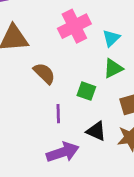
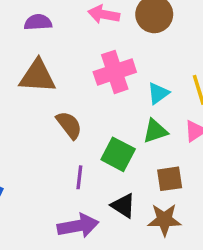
green square: (86, 91) -> (118, 154), size x1.4

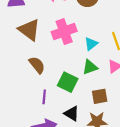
brown triangle: (37, 76) -> (29, 30), moved, turned 35

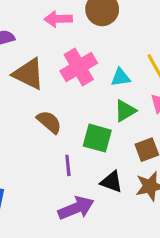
cyan triangle: (91, 44) -> (121, 77), turned 40

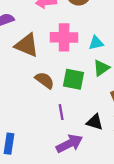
pink cross: (79, 67) -> (64, 37), turned 35
green square: (97, 138) -> (74, 79), moved

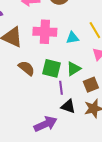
green triangle: (101, 68) -> (74, 69), moved
purple line: (61, 112) -> (61, 88), moved

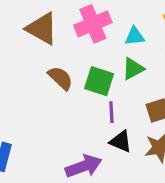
pink cross: (45, 32) -> (93, 24), turned -30
green triangle: (74, 69) -> (133, 69), moved

